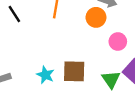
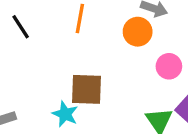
brown square: (74, 71) -> (87, 89), moved

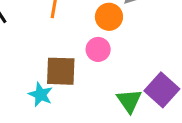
pink circle: (169, 66) -> (98, 49), moved

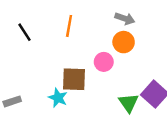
orange circle: (109, 17) -> (124, 42), moved

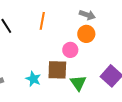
brown square: (74, 79) -> (57, 70), moved
green triangle: (128, 103) -> (78, 83), moved

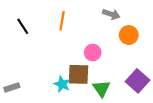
orange circle: (86, 34) -> (129, 35), moved
cyan star: (33, 79) -> (62, 84), moved

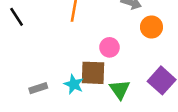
black line: (23, 26) -> (17, 17), moved
gray rectangle: (12, 87) -> (38, 88), moved

